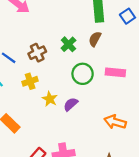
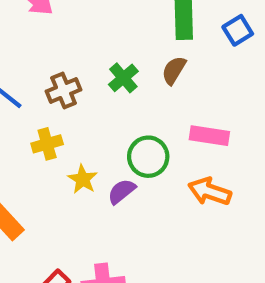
green circle: (83, 74) -> (148, 157), moved
orange arrow: (115, 122) -> (210, 191), moved

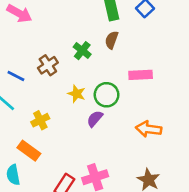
yellow cross: (47, 144) -> (40, 120), moved
yellow star: (83, 179) -> (77, 94), moved
orange arrow: (210, 191) -> (149, 129), moved

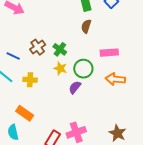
green cross: (82, 51) -> (60, 49), moved
yellow cross: (40, 120) -> (30, 80), moved, turned 32
orange arrow: (149, 129) -> (115, 79), moved

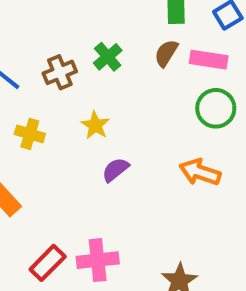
green cross: (60, 49) -> (108, 57), moved
pink rectangle: (109, 53) -> (209, 60), moved
green circle: (83, 69) -> (216, 108), moved

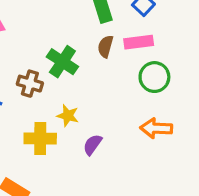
green cross: (108, 57) -> (62, 62), size x1.4
brown cross: (60, 72) -> (30, 84), turned -35
yellow cross: (30, 134) -> (40, 138), moved, size x1.4

